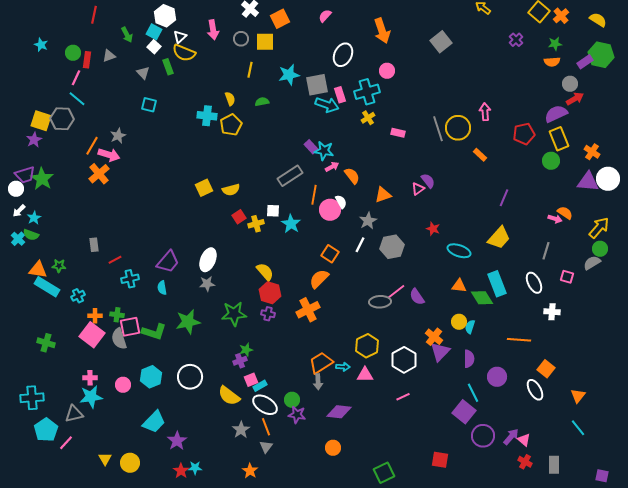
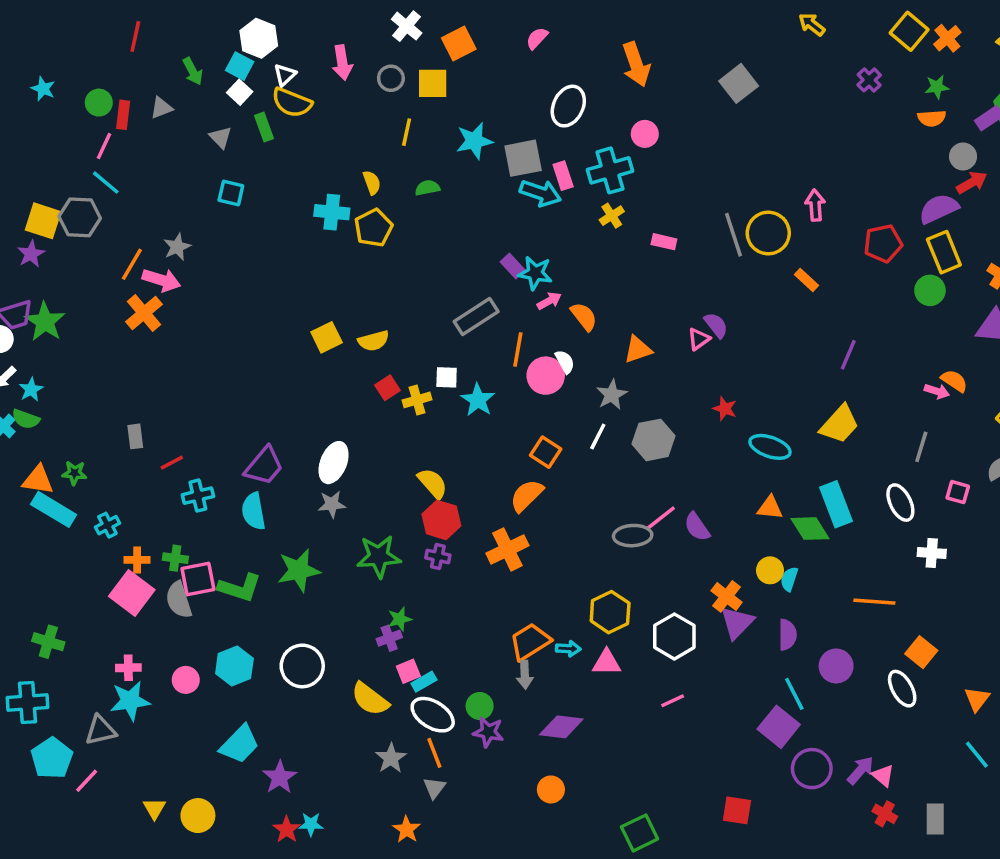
cyan semicircle: (162, 288) -> (254, 511), size x1.5
green cross: (46, 343) -> (48, 642), moved

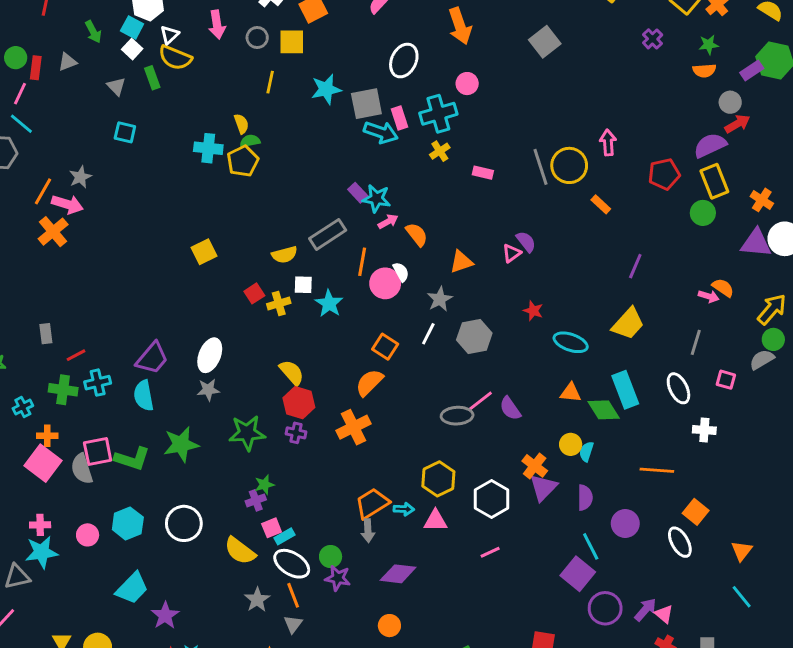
green semicircle: (427, 188) -> (250, 141), moved
yellow semicircle: (374, 341) -> (285, 255), moved
green cross: (175, 558) -> (63, 390), moved, size x1.4

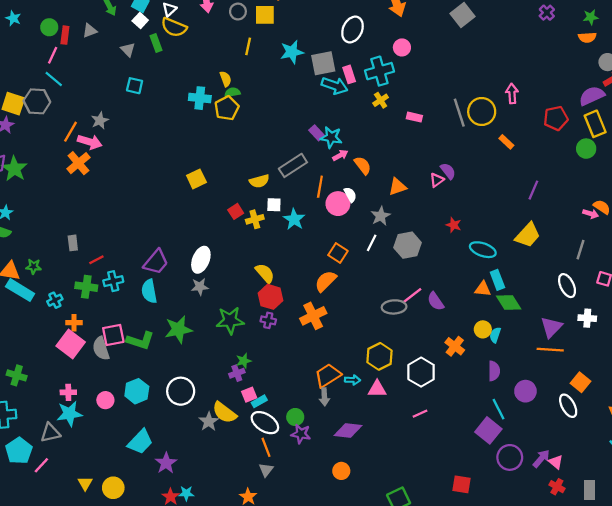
cyan rectangle: (625, 390) -> (497, 280), moved, size x0.7
purple triangle: (543, 488) -> (551, 327), moved
gray star: (257, 600) -> (209, 421), moved

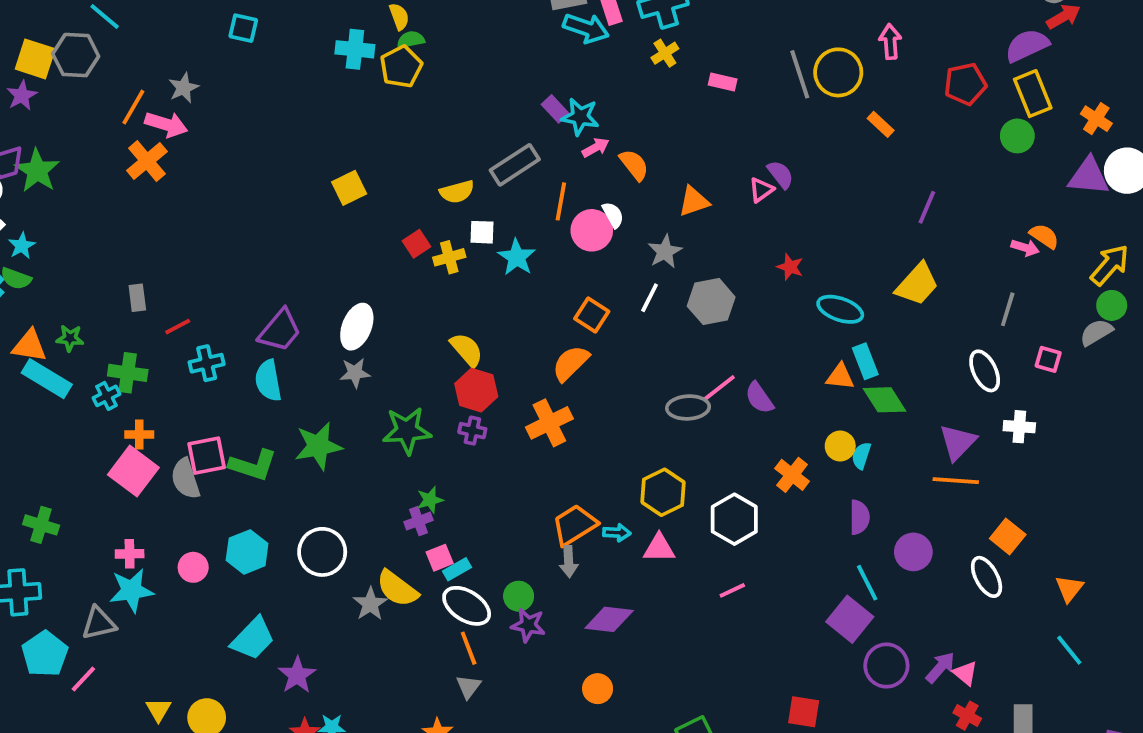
green cross: (86, 287) -> (128, 373), moved

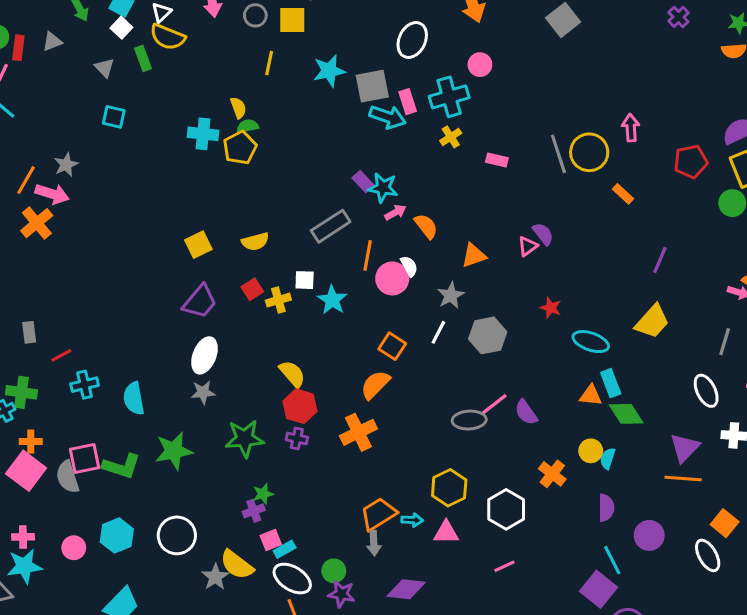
yellow semicircle: (457, 192) -> (255, 242), moved
purple trapezoid: (280, 330) -> (200, 302), moved

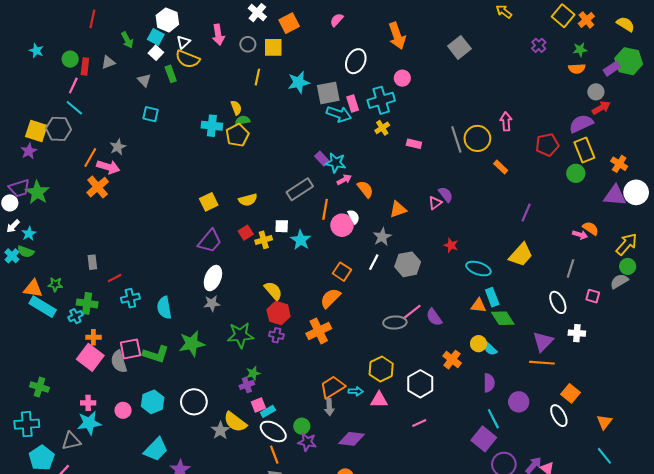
cyan semicircle: (608, 458) -> (490, 349), turned -64

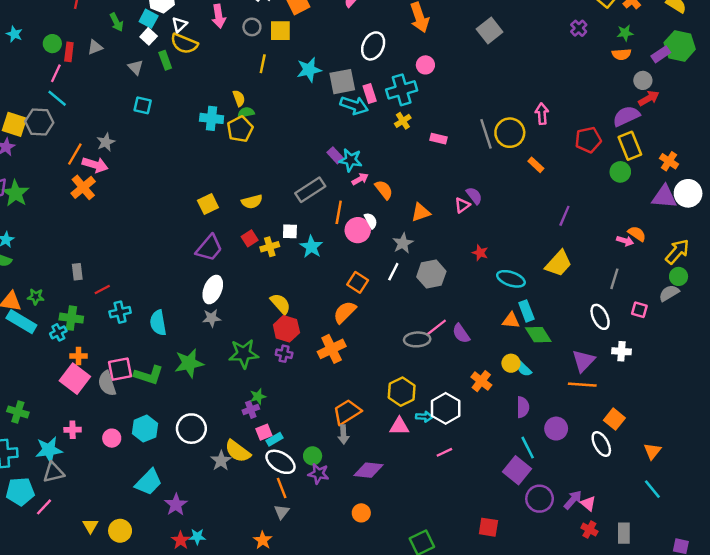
cyan arrow: (356, 391) -> (424, 417), moved
cyan star: (89, 423) -> (49, 450), moved
cyan pentagon: (42, 458) -> (20, 492), turned 30

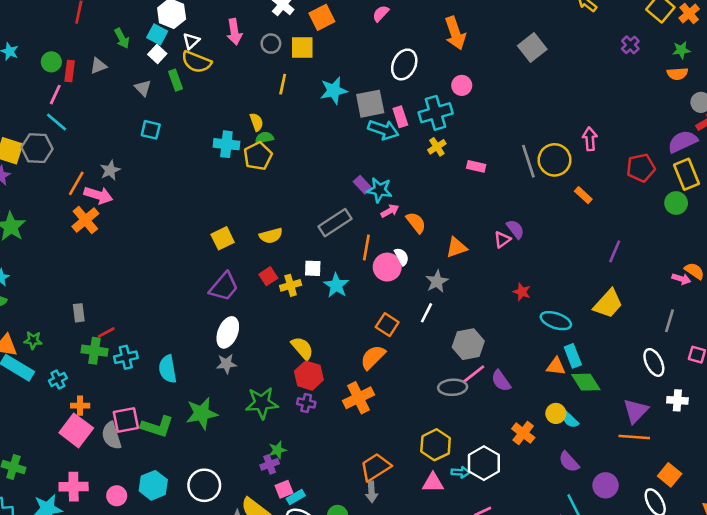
gray hexagon: (431, 274) -> (468, 344), moved
green cross: (71, 318) -> (94, 351), moved
purple semicircle: (523, 407) -> (569, 462), turned 138
pink cross: (73, 430) -> (74, 487), size x1.5

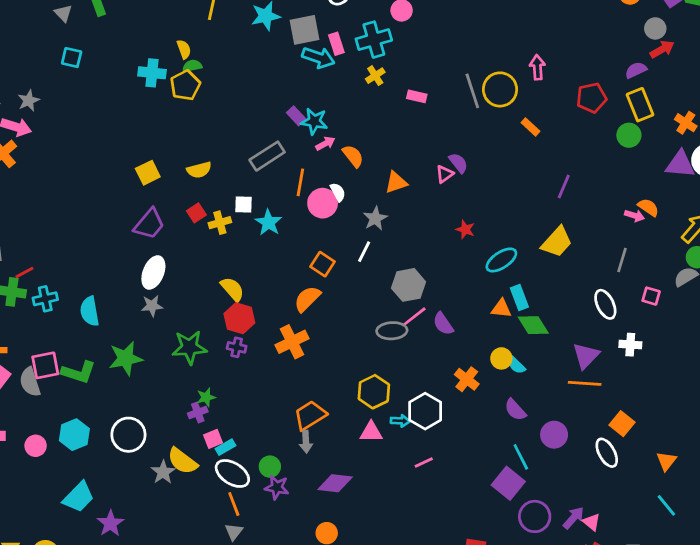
purple semicircle: (683, 142) -> (636, 70), size x0.7
cyan ellipse: (556, 321) -> (501, 260), turned -52

